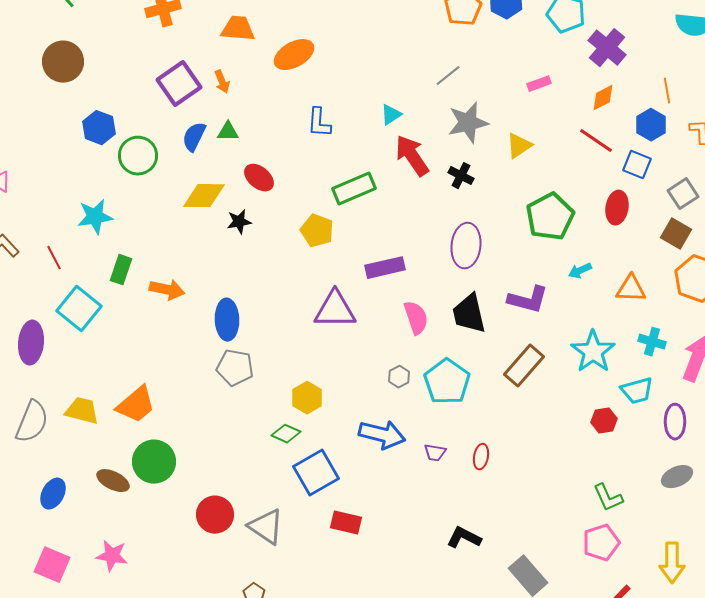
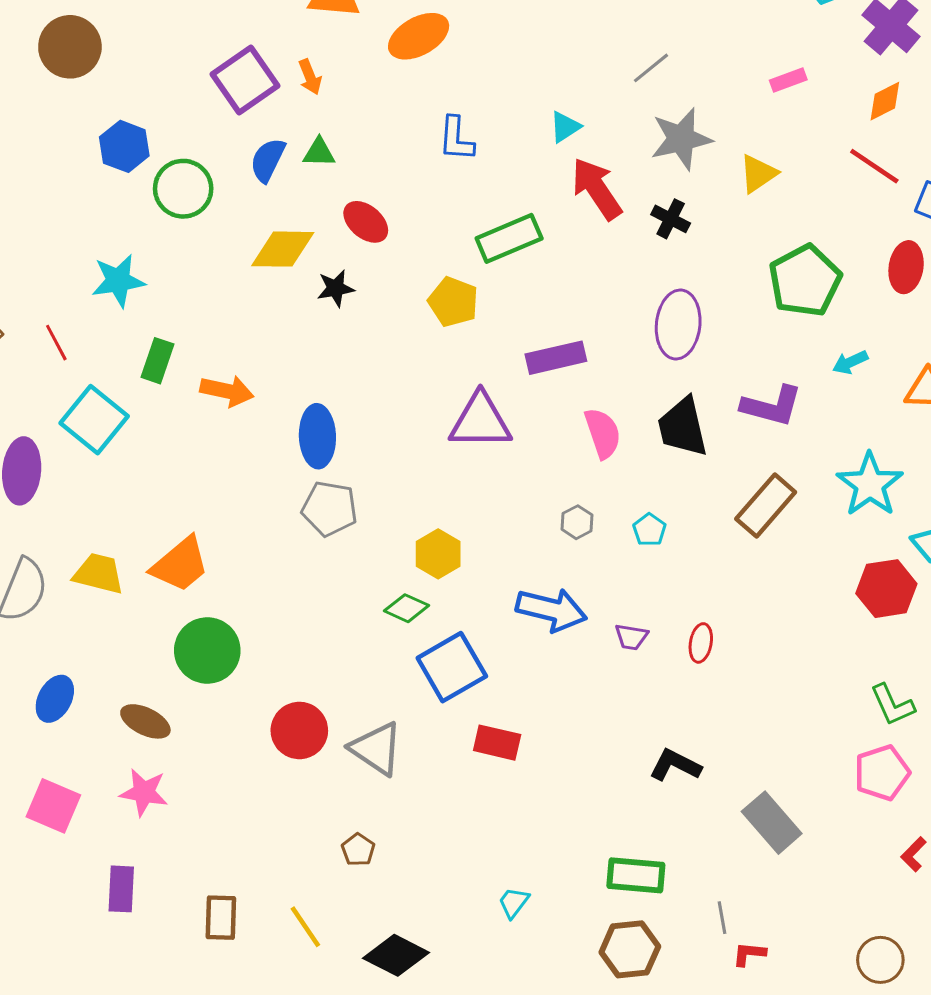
cyan pentagon: (447, 382) -> (649, 530), size x0.5
red hexagon: (604, 421) -> (886, 589), size x1.5
brown ellipse: (113, 481) -> (145, 721), moved

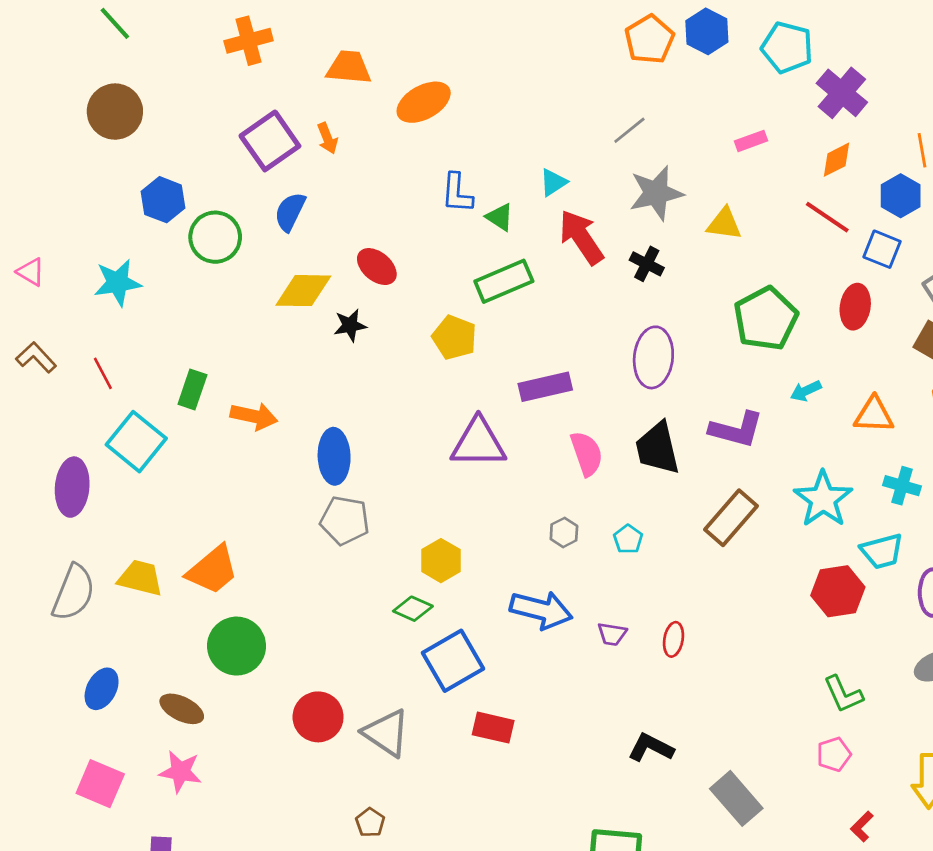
green triangle: (319, 152) -> (500, 217), moved, turned 32
yellow triangle: (758, 174) -> (724, 224), turned 42
cyan star: (118, 281) -> (118, 283), moved
pink pentagon: (882, 773) -> (834, 754), size x0.7

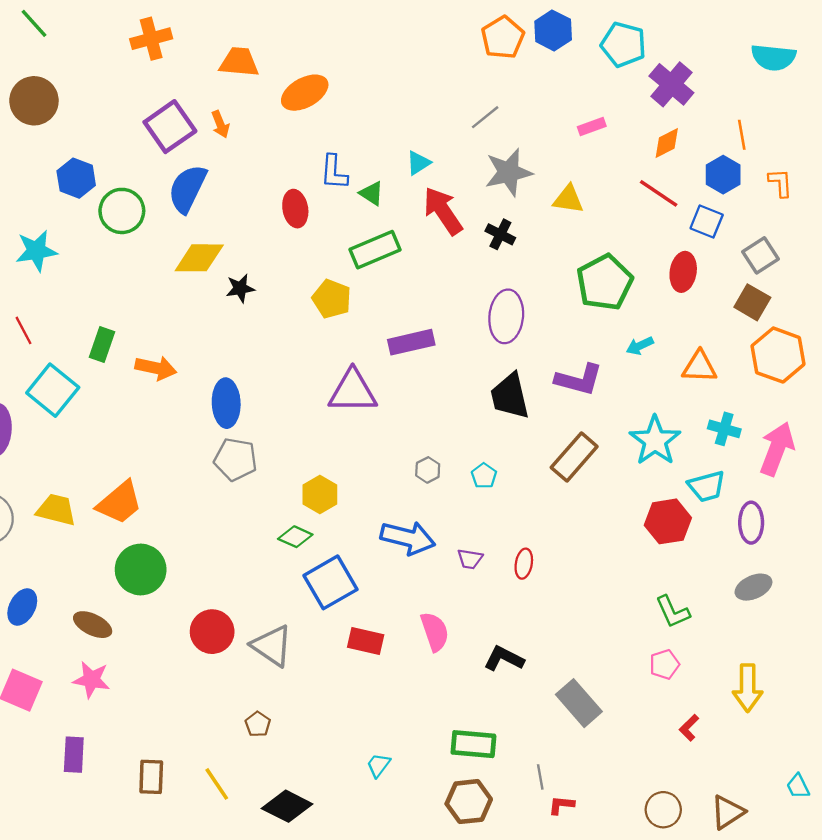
blue semicircle: (290, 212) -> (187, 189), size x1.4
red ellipse: (377, 267) -> (295, 209), moved, turned 40
pink semicircle: (587, 454) -> (435, 632), moved

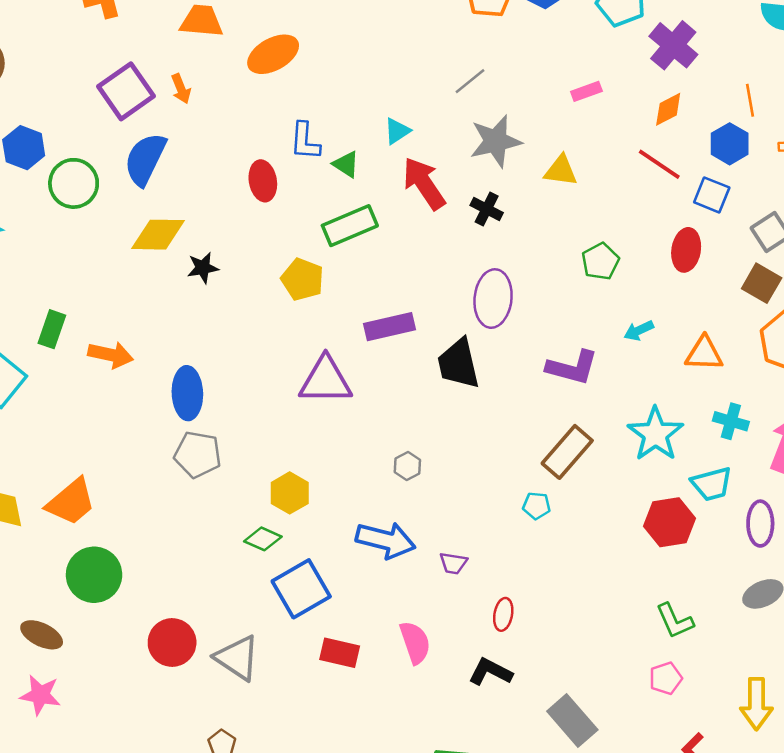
green pentagon: (605, 282) -> (600, 261), size x0.6
black trapezoid: (510, 396) -> (458, 364), moved
cyan pentagon: (484, 476) -> (537, 506), moved, turned -30
red ellipse: (524, 564) -> (503, 614), moved

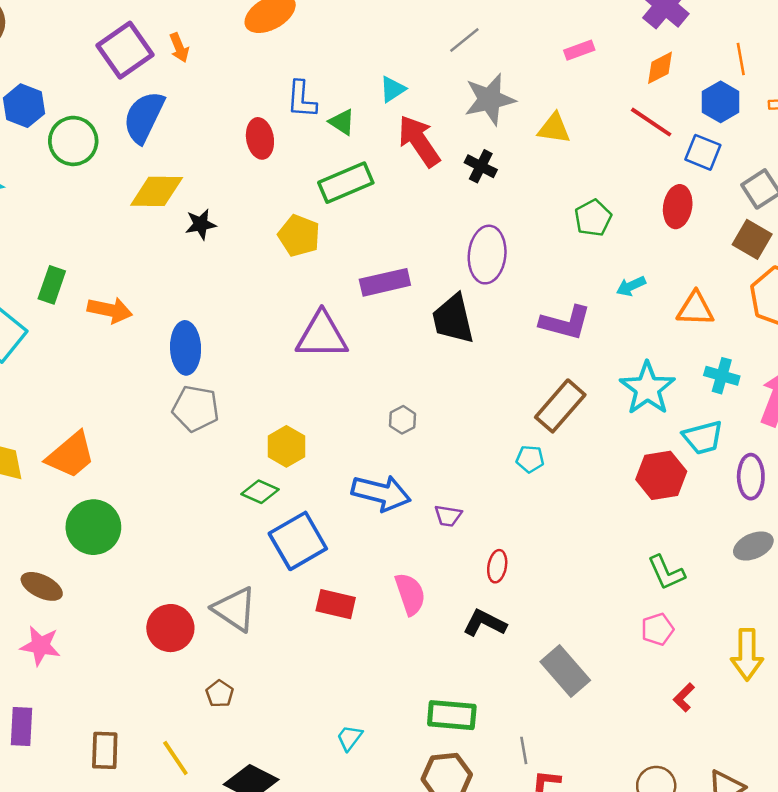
red circle: (172, 643) -> (170, 628), moved

